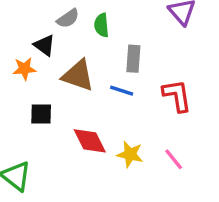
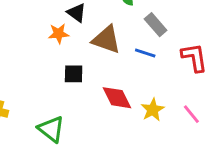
gray rectangle: (133, 59) -> (156, 25), turned -45
yellow star: (130, 154) -> (153, 110), turned 30

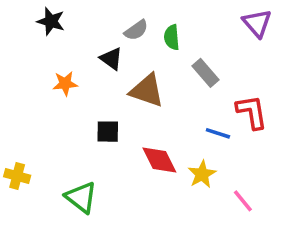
orange star: (59, 34) -> (65, 84), moved
blue line: (145, 53) -> (218, 133), moved
pink line: (191, 114) -> (243, 201), moved

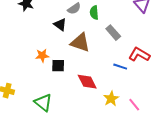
orange star: (65, 84) -> (42, 56), moved
red L-shape: (252, 112) -> (139, 55), turned -50
yellow star: (202, 174) -> (111, 99), moved

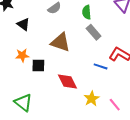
green semicircle: (94, 13) -> (87, 12), moved
black triangle: (60, 25) -> (23, 24), moved

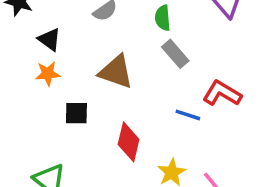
orange star: (22, 55) -> (48, 74), moved
red diamond: (67, 82) -> (129, 142), turned 40

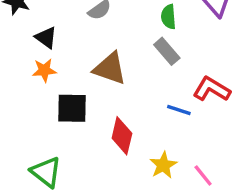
green semicircle: (163, 18) -> (169, 17), moved
black square: (76, 113) -> (72, 108), size x1.4

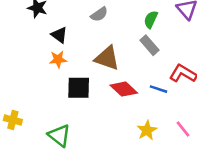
green semicircle: (169, 17) -> (151, 19), turned 30
red diamond: (122, 136) -> (124, 89), moved, turned -60
pink line: (203, 175) -> (183, 129), moved

